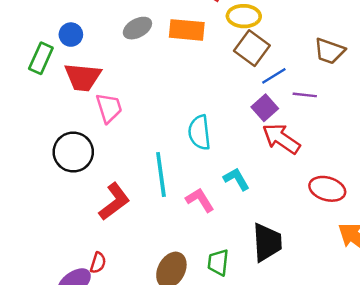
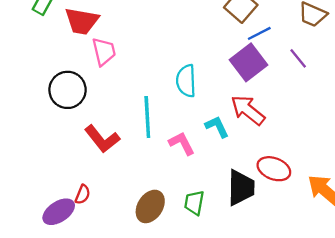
purple line: (305, 95) -> (298, 58), moved, turned 40
purple square: (265, 108) -> (248, 62), size x1.5
red arrow: (281, 139) -> (248, 110), moved
red ellipse: (327, 189) -> (274, 169), moved
red L-shape: (114, 202) -> (102, 139), turned 84

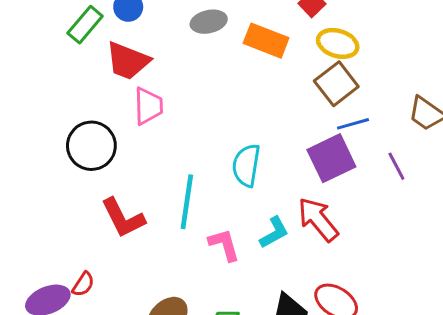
cyan L-shape: (217, 127) -> (274, 232), turned 75

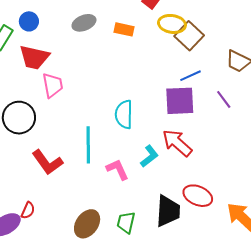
orange rectangle: (266, 41) -> (124, 29), size x0.7
brown square: (336, 84) -> (189, 36), moved
purple square: (331, 158) -> (180, 101), turned 32

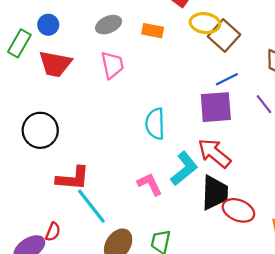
pink trapezoid: (53, 85) -> (112, 65), moved
cyan line: (88, 145) -> (91, 206), moved, turned -36
cyan L-shape: (149, 156) -> (184, 169), size x1.4
red L-shape: (47, 162) -> (73, 178), turned -48
black trapezoid: (168, 211) -> (215, 193), moved

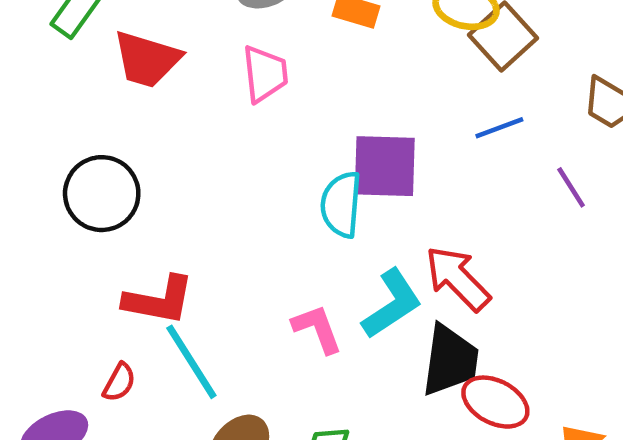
purple square: (216, 107) -> (385, 166), moved
red semicircle: (53, 232) -> (119, 382), moved

